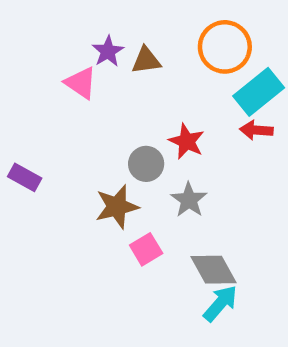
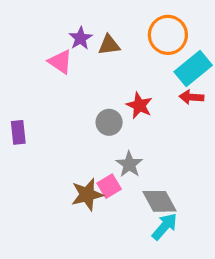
purple rectangle: (25, 177) -> (18, 132), turned 55
gray star: (189, 200) -> (129, 164), moved
brown star: (117, 207) -> (87, 195), moved

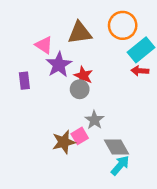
purple star: (80, 38) -> (59, 65), moved, size x1.5
brown triangle: (109, 45) -> (80, 33), size x1.5
red star: (139, 105) -> (83, 76), moved
purple rectangle: (18, 132) -> (24, 81), moved

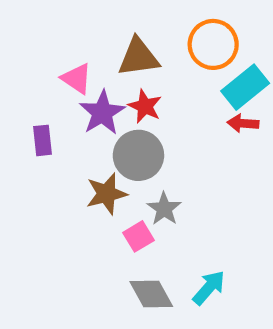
red star: (83, 76) -> (145, 106), moved
gray circle: (80, 89) -> (138, 155), size x1.5
brown star: (64, 142) -> (106, 194), moved
gray diamond: (116, 147) -> (151, 294), moved

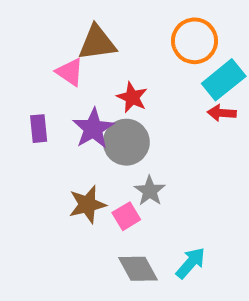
brown triangle: (138, 57) -> (97, 43), moved
purple star: (102, 113) -> (93, 129), moved
brown star: (106, 194) -> (87, 205), moved

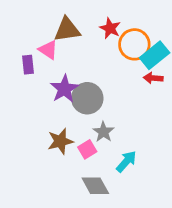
orange circle: (195, 41) -> (134, 44), moved
red star: (132, 97) -> (110, 28), moved
purple rectangle: (39, 129) -> (28, 65), moved
cyan arrow: (191, 263) -> (126, 161), moved

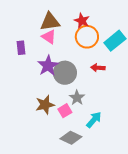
orange circle: (134, 44) -> (87, 37), moved
pink triangle: (48, 50) -> (49, 37), moved
red arrow: (153, 78) -> (98, 68), moved
gray diamond: (95, 186) -> (71, 138), turned -35

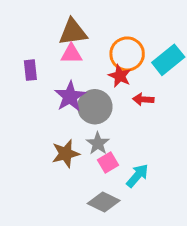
red star: (82, 21) -> (120, 76), moved
pink triangle: (49, 37) -> (71, 54), turned -35
gray star: (77, 98) -> (98, 143), moved
pink square: (65, 111) -> (108, 162), moved

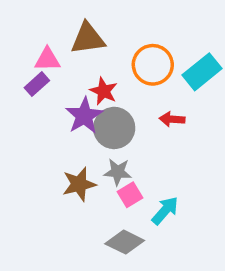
pink triangle: (71, 54) -> (47, 60), moved
purple rectangle: (30, 70) -> (37, 84), turned 54
red star: (120, 76) -> (104, 91), moved
gray star: (98, 143) -> (118, 172), turned -30

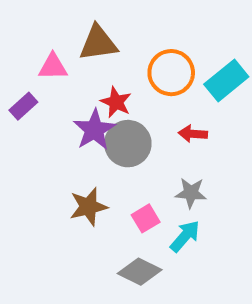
purple rectangle: (37, 84) -> (23, 106), moved
gray star: (118, 172) -> (191, 193), moved

